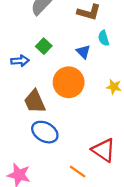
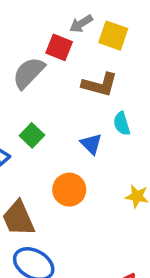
orange circle: (69, 82) -> (69, 190), size x0.7

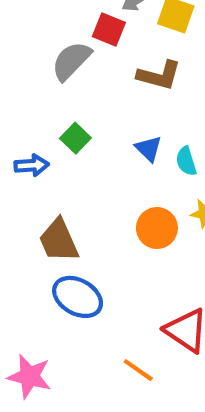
cyan semicircle: (122, 124) -> (186, 161), moved
orange circle: (69, 190) -> (157, 228), moved

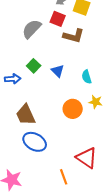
red square: (109, 29) -> (58, 19), moved
blue triangle: (149, 149) -> (58, 71), moved
orange line: (138, 370) -> (64, 177), turned 35

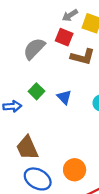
orange circle: (73, 109) -> (75, 170), moved

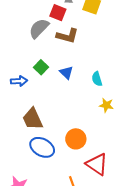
red square: (64, 37) -> (58, 13), moved
brown L-shape: (83, 57) -> (67, 36), moved

